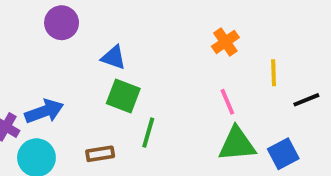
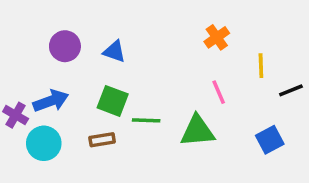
purple circle: (62, 23) -> (65, 46), moved
green square: (123, 96) -> (113, 101), moved
green line: (148, 133) -> (146, 120), turned 76
green triangle: (237, 144) -> (197, 131), moved

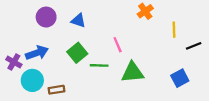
pink line: (219, 92) -> (118, 45), moved
green square: (113, 101) -> (77, 53), turned 30
brown rectangle: (102, 140) -> (56, 90), moved

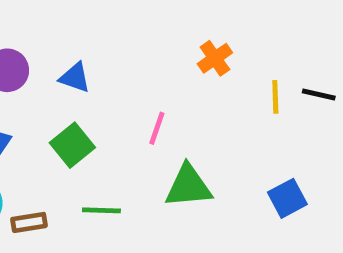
pink line: (118, 45) -> (157, 128), turned 42
black line: (194, 46) -> (319, 94), moved, turned 35
green line: (99, 65) -> (101, 210), moved

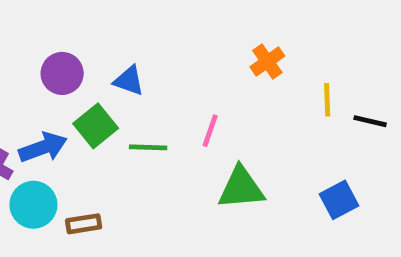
black line: (319, 94) -> (370, 121), moved
green square: (72, 145) -> (96, 126), moved
green line: (101, 210) -> (148, 147), moved

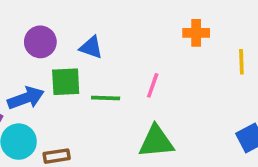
orange cross: (267, 61) -> (196, 33), turned 35
green square: (96, 126) -> (66, 82), turned 36
green triangle: (241, 188) -> (156, 142), moved

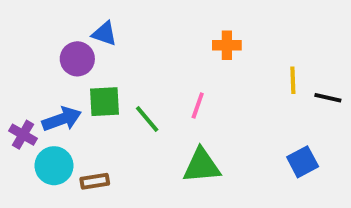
orange cross: (196, 33) -> (227, 45), moved
blue triangle: (91, 47) -> (104, 34), moved
green line: (106, 98) -> (147, 119), turned 48

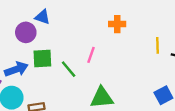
pink line: (198, 105) -> (91, 55), moved

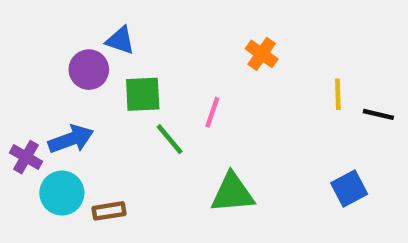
orange cross: (117, 24) -> (262, 54), turned 35
green square: (42, 58) -> (143, 94), moved

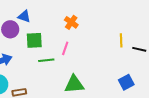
orange cross: (262, 54) -> (71, 22), moved
green line: (170, 139) -> (46, 60), turned -56

